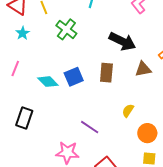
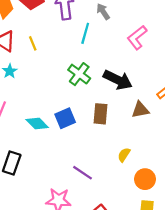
green cross: (66, 29) -> (79, 74), moved

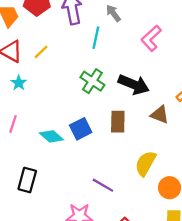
yellow line: (33, 43) -> (41, 52), turned 72
brown triangle: (140, 110) -> (160, 115), turned 36
yellow semicircle: (124, 155) -> (146, 163), size x1.6

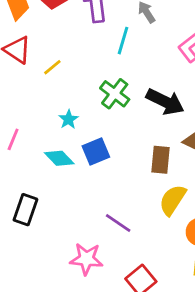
yellow line: (41, 52) -> (52, 67), moved
cyan star: (19, 83) -> (69, 119), moved
brown rectangle: (118, 122) -> (161, 160), moved

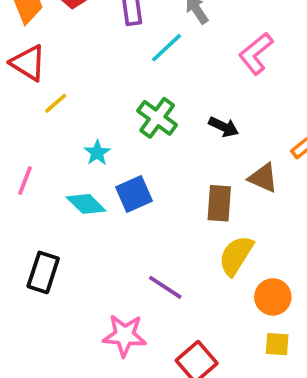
cyan line: (123, 41) -> (166, 48), turned 32
yellow line: (52, 67) -> (56, 103), moved
black arrow: (165, 102) -> (224, 127), size x0.6

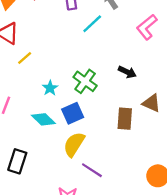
green cross: (157, 118) -> (85, 81), moved
yellow semicircle: (236, 256) -> (74, 144), moved

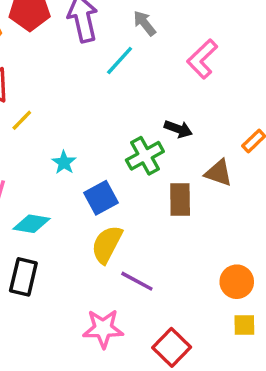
green cross: (85, 81) -> (145, 156), moved, turned 30
cyan diamond: (43, 119) -> (32, 224), moved, turned -30

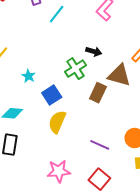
brown triangle: (219, 173) -> (119, 75), size x1.4
brown rectangle: (180, 200) -> (98, 93), turned 30
purple line: (137, 281) -> (100, 145), moved

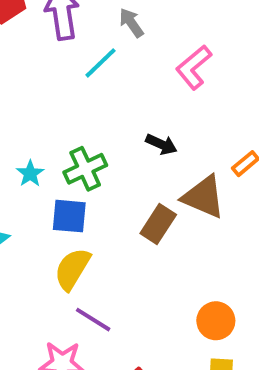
green cross: (75, 69) -> (85, 169), moved
blue square: (52, 95) -> (69, 216), turned 30
purple line: (100, 145) -> (93, 320), moved

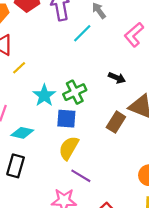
cyan star: (30, 174) -> (44, 95), size x1.5

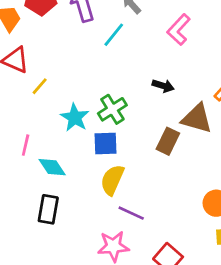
cyan diamond: (22, 133) -> (52, 167), turned 50

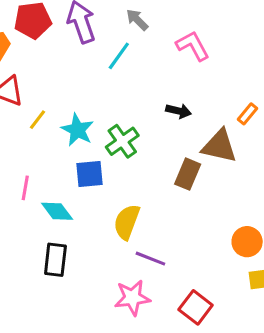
pink L-shape: (179, 30) -> (193, 46), turned 112
cyan star: (75, 117) -> (77, 130), moved
blue square: (106, 143) -> (89, 174), moved

